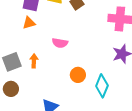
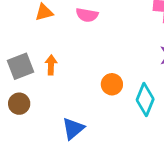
pink semicircle: (60, 43) -> (87, 15), moved

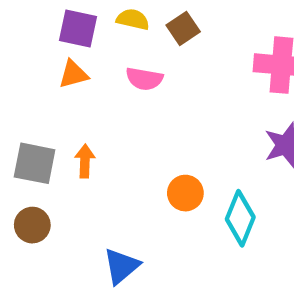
gray square: (21, 66) -> (35, 163), turned 32

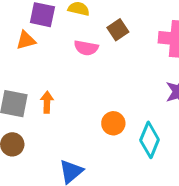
brown square: (183, 28) -> (118, 30), moved
orange triangle: (73, 74) -> (26, 40), moved

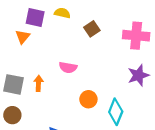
orange triangle: (26, 40) -> (23, 37), turned -35
pink semicircle: (86, 48) -> (68, 67), moved

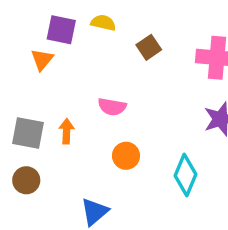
orange circle: (88, 99) -> (126, 156), moved

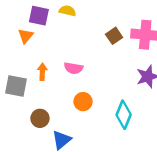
brown square: (149, 47) -> (114, 36), moved
orange arrow: (67, 131) -> (42, 72), moved
brown circle: (26, 180) -> (40, 118), moved

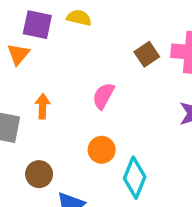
pink semicircle: (73, 68) -> (103, 96), moved, turned 108
cyan diamond: (124, 115) -> (135, 178), moved

